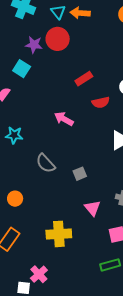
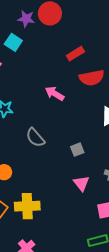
red semicircle: (101, 102) -> (92, 78), size x1.4
gray square: (80, 174) -> (77, 150), moved
yellow cross: (59, 234) -> (27, 206), moved

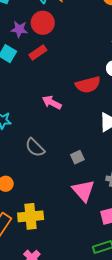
red rectangle: (75, 54) -> (38, 52), moved
pink triangle: (81, 183) -> (83, 191), size x1.4

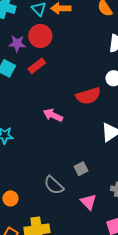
gray semicircle: (35, 147) -> (54, 185), moved
pink triangle: (83, 191) -> (88, 202), size x0.7

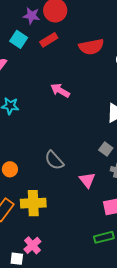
red semicircle: (88, 96) -> (91, 47), moved
gray square: (81, 169) -> (106, 149), moved, turned -32

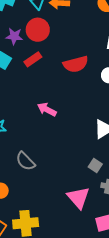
gray semicircle: (54, 160) -> (25, 161), moved
pink triangle: (87, 180) -> (78, 198), size x1.4

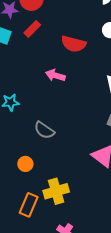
red semicircle: (76, 64) -> (74, 44), moved, turned 40

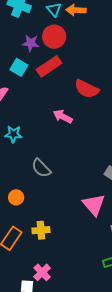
red rectangle: (32, 29) -> (49, 66), size x1.4
yellow cross: (56, 191) -> (41, 230), size x0.7

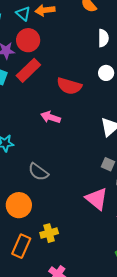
orange circle: (16, 197) -> (19, 205), size x1.6

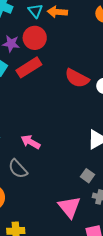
red semicircle: (69, 86) -> (77, 78), moved
pink arrow: (51, 117) -> (31, 142), moved

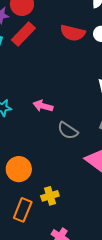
gray semicircle: (18, 169) -> (68, 131), moved

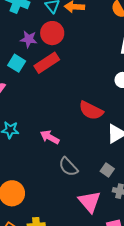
red semicircle: (73, 33) -> (91, 110), moved

